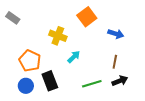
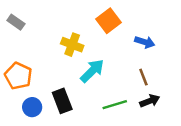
cyan arrow: (74, 57) -> (92, 71), size x1.5
orange pentagon: (30, 61) -> (18, 76), moved
brown line: (115, 62) -> (143, 77), turned -32

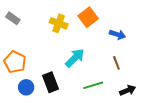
yellow cross: (72, 45) -> (59, 23), moved
black arrow: (150, 101) -> (128, 90), moved

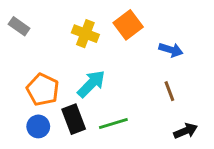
cyan arrow: (75, 58) -> (91, 84), moved
orange pentagon: (15, 62) -> (43, 90), moved
green line: (93, 85) -> (113, 124), moved

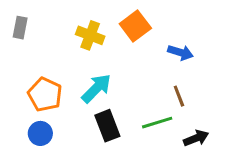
gray rectangle: (19, 26) -> (20, 28), turned 66
black rectangle: (74, 119) -> (107, 126), moved
green line: (113, 124) -> (157, 123), moved

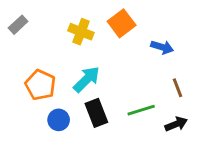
gray rectangle: (20, 28) -> (18, 25), turned 36
brown line: (179, 96) -> (178, 88), moved
blue circle: (40, 133) -> (59, 120), moved

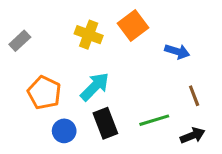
gray rectangle: (18, 25) -> (20, 41), moved

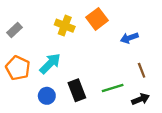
blue arrow: (177, 51) -> (129, 38), turned 144
cyan arrow: (95, 87) -> (50, 64), moved
orange pentagon: (44, 93) -> (18, 68), moved

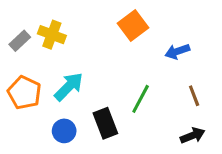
yellow cross: (65, 26) -> (52, 35), moved
green line: (113, 88) -> (141, 99), moved, turned -45

